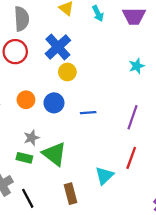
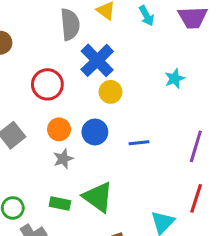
gray semicircle: (22, 19) -> (70, 24), moved
red circle: (15, 52) -> (47, 84), moved
cyan star: (137, 66) -> (175, 79), moved
gray star: (31, 138) -> (63, 159), moved

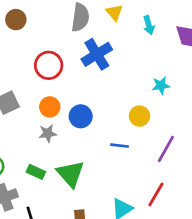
yellow circle: (110, 92) -> (139, 116), moved
blue line: (139, 143) -> (120, 146), moved

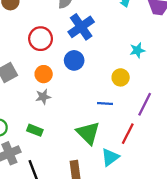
blue circle: (81, 116) -> (74, 60), moved
green triangle: (70, 174) -> (88, 133), moved
red line: (156, 194) -> (128, 134), moved

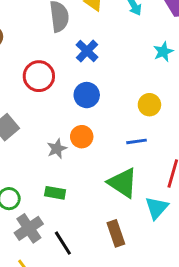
blue cross: (81, 27) -> (87, 51), size x0.7
cyan star: (137, 50) -> (163, 52), moved
orange circle: (44, 74) -> (82, 137), moved

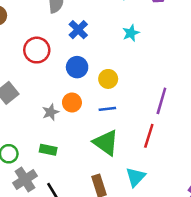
cyan star: (163, 52) -> (131, 33), moved
yellow circle: (149, 105) -> (108, 79), moved
blue line: (137, 141) -> (107, 109), moved
cyan triangle: (157, 208) -> (136, 177), moved

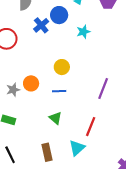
blue circle: (77, 67) -> (59, 15), moved
red line: (149, 136) -> (91, 127), moved
green triangle: (106, 143) -> (56, 118), size x0.6

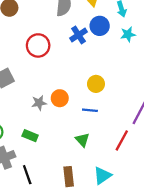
cyan star: (83, 32) -> (128, 34), moved
red line: (91, 127) -> (122, 140), moved

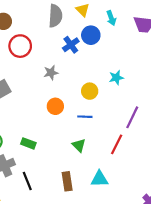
cyan star: (128, 34) -> (116, 78), moved
red circle: (38, 45) -> (20, 46), moved
gray star: (39, 103) -> (51, 73), moved
cyan triangle: (102, 176) -> (100, 179), turned 36

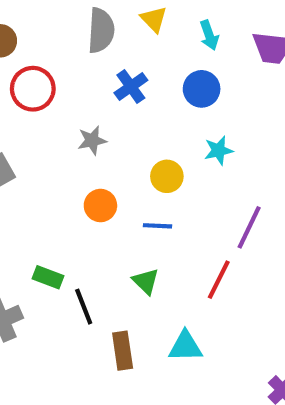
blue circle: (91, 35) -> (202, 89), moved
black line: (27, 181) -> (84, 307), moved

